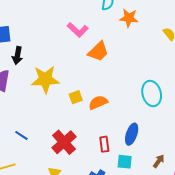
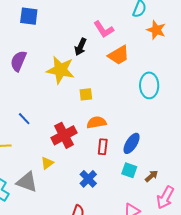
black arrow: (17, 55) -> (80, 47), moved
cyan ellipse: (152, 93) -> (149, 85), moved
orange semicircle: (98, 103) -> (96, 122), moved
cyan square: (125, 162) -> (129, 170), moved

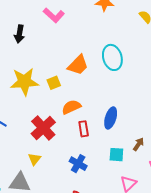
black arrow: (80, 47) -> (19, 34), moved
orange trapezoid: (119, 55) -> (78, 65), moved
yellow star: (60, 70) -> (24, 82), moved
cyan square: (129, 170) -> (116, 155), moved

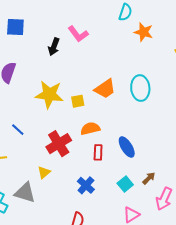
pink L-shape: (54, 15) -> (78, 34), moved
blue ellipse: (111, 118) -> (127, 147), turned -60
cyan square: (116, 155) -> (125, 184), turned 35

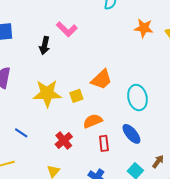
orange star: (144, 32) -> (144, 28), moved
cyan ellipse: (140, 88) -> (138, 98), moved
red cross: (59, 144) -> (64, 141), size x0.7

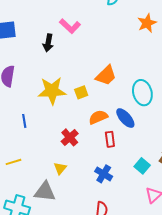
orange star: (144, 28) -> (147, 23), turned -30
blue line: (21, 133) -> (24, 121), moved, turned 48
blue ellipse: (131, 134) -> (125, 118), moved

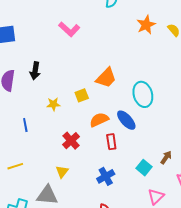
black arrow: (48, 43) -> (35, 71), moved
yellow star: (52, 91) -> (53, 104), moved, size x0.5
blue cross: (104, 174) -> (106, 176), turned 30

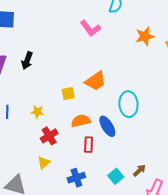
pink L-shape: (69, 29) -> (90, 28), moved
yellow star: (53, 104) -> (37, 112), moved
yellow triangle: (62, 172) -> (44, 163), moved

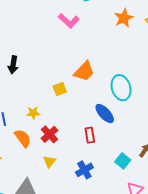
orange semicircle: (81, 121) -> (23, 138), moved, turned 78

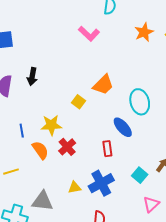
yellow square: (60, 89) -> (79, 102), turned -32
yellow star: (33, 113) -> (51, 125), size x1.5
yellow triangle: (49, 162) -> (75, 187), moved, turned 40
blue cross: (84, 170) -> (101, 183), size x1.4

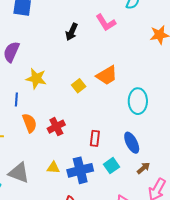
black arrow: (32, 77) -> (72, 32), moved
yellow star: (51, 125) -> (36, 78), moved
blue ellipse: (123, 127) -> (132, 143), moved
cyan square: (140, 175) -> (111, 166), moved

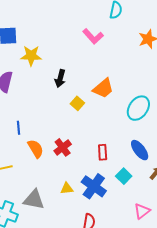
black arrow: (72, 32) -> (60, 78), moved
yellow star: (36, 78) -> (31, 56), moved
cyan ellipse: (138, 101) -> (138, 108), turned 45
blue cross: (80, 170) -> (94, 186), turned -30

